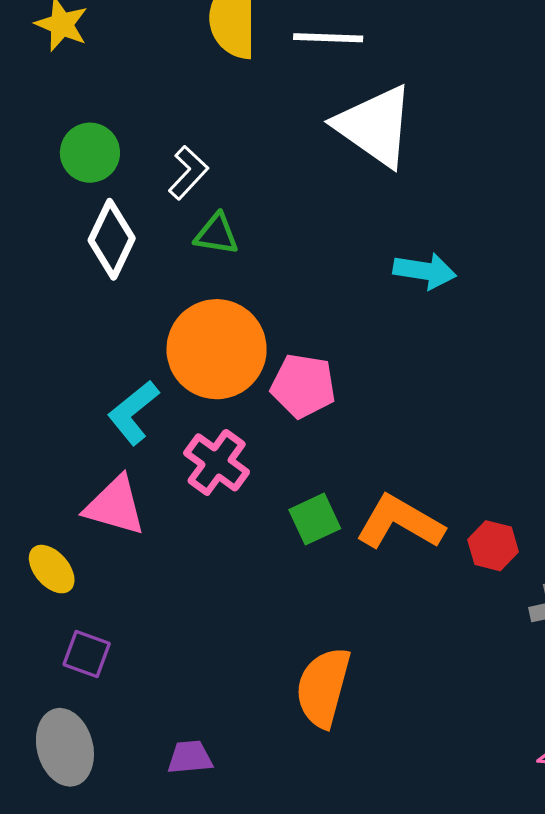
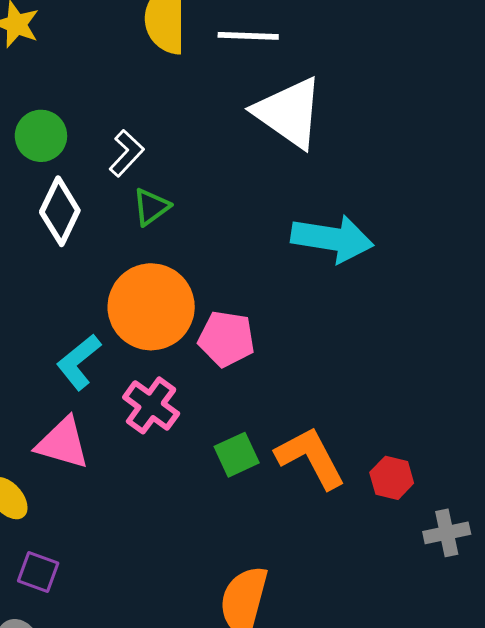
green triangle: (217, 234) -> (151, 207), turned -45
cyan arrow: (425, 271) -> (332, 239), size x1.5
orange L-shape: (400, 522) -> (311, 458), turned 32

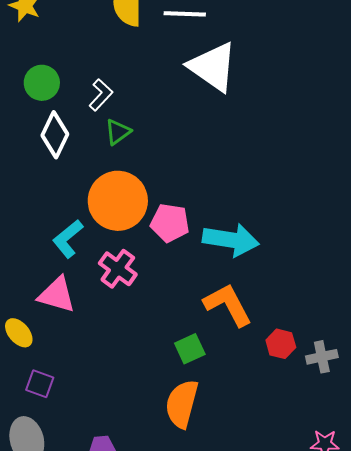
cyan arrow: (332, 239) -> (231, 240), moved
green square: (237, 455) -> (190, 349), moved
red hexagon: (392, 478) -> (281, 344), moved

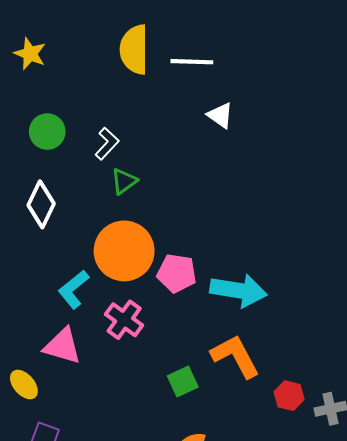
white triangle: (213, 67) -> (220, 115), size x0.5
white diamond: (55, 135) -> (41, 204), moved
green square: (190, 349) -> (183, 381), moved

